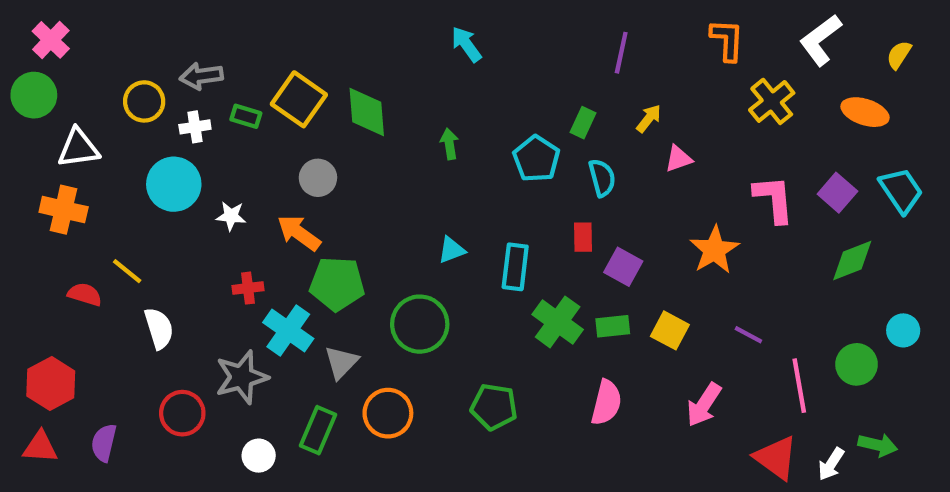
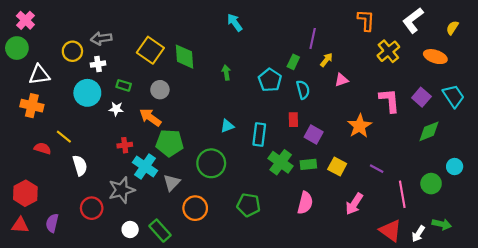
purple line: (621, 53) -> (313, 38), moved
green rectangle: (246, 116) -> (124, 85), moved
green rectangle: (318, 430) -> (160, 231), moved, turned -65

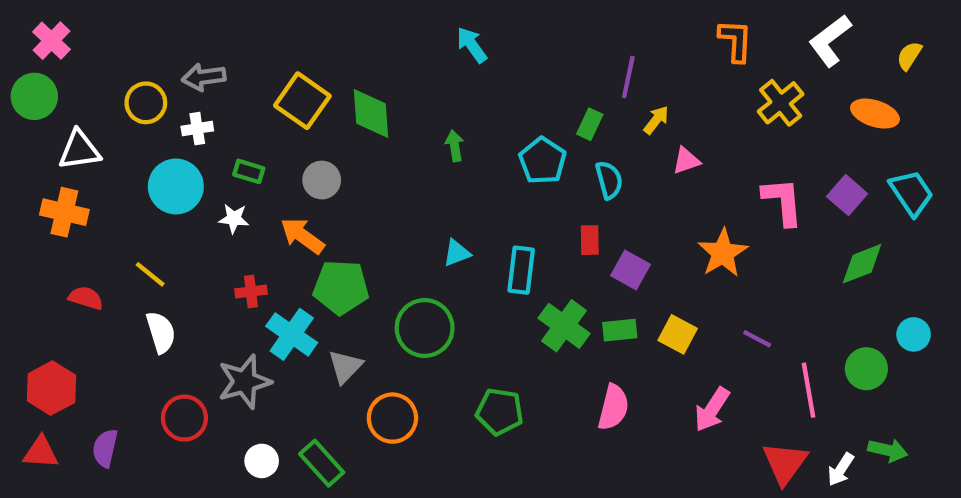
yellow line: (64, 137) -> (150, 274), moved
red triangle: (391, 231) -> (785, 463), turned 30

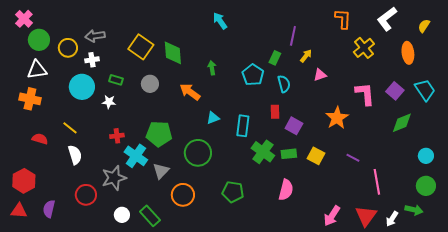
green circle: (34, 96) -> (39, 40), moved
orange ellipse: (875, 114) -> (408, 53), turned 65
orange arrow: (302, 236) -> (190, 92), moved
green circle: (866, 369) -> (426, 186), moved
pink arrow: (712, 409) -> (332, 216), moved

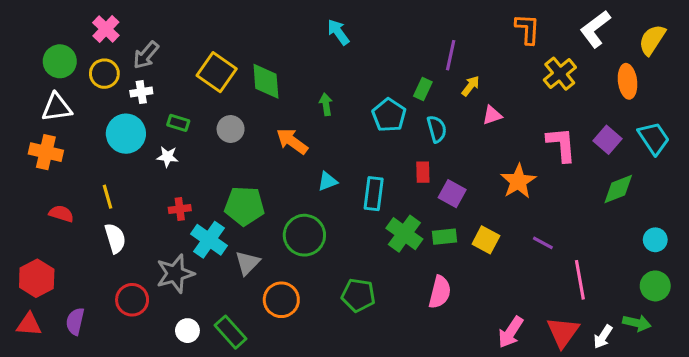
pink cross: (24, 19) -> (106, 29), moved
yellow semicircle: (424, 26) -> (652, 40), size x1.5
gray arrow: (95, 36) -> (146, 55), turned -42
yellow line: (70, 128) -> (107, 197), turned 35

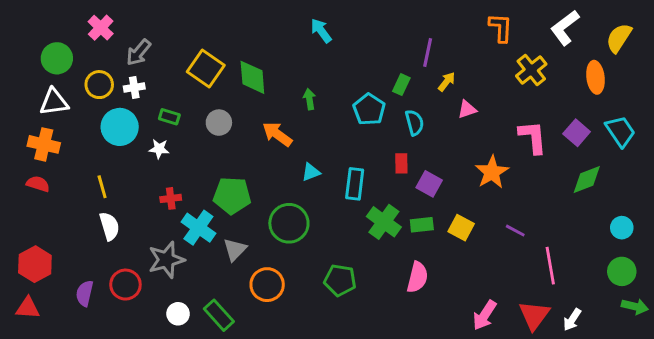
yellow circle: (104, 74) -> (99, 85), moved
red semicircle: (61, 214) -> (38, 184), moved
purple semicircle: (75, 321) -> (85, 293), moved
green arrow: (637, 323) -> (635, 306), moved

